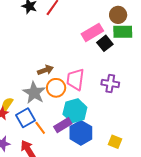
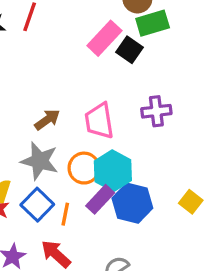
orange circle: (56, 88) -> (84, 168), moved
orange line: (40, 128) -> (65, 214), turned 64
yellow square: (115, 142) -> (191, 202), turned 32

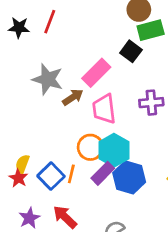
pink rectangle: (104, 38) -> (96, 73), moved
brown arrow: (47, 120) -> (73, 97), moved
gray star: (40, 161) -> (48, 79), moved
orange line: (65, 214) -> (71, 174), moved

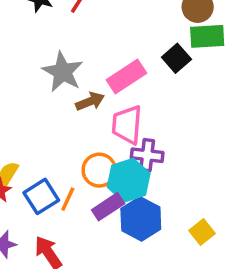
purple cross: (151, 103) -> (147, 155), moved

